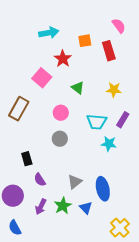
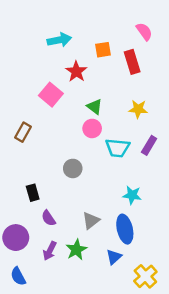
brown rectangle: (19, 109) -> (23, 132), size x0.7
pink circle: (61, 113) -> (92, 128), moved
cyan star: (109, 144) -> (132, 195), moved
blue triangle: (86, 208) -> (114, 257), moved, turned 32

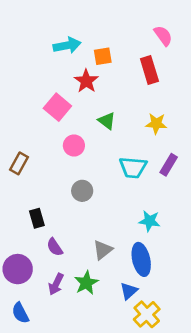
orange square: (103, 50) -> (103, 56), moved
pink circle: (92, 128) -> (74, 146), moved
brown rectangle: (23, 132) -> (19, 163), moved
yellow cross: (145, 276) -> (147, 314), moved

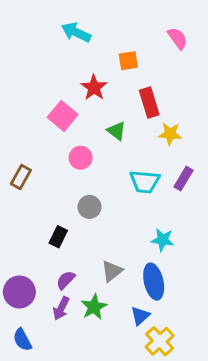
cyan arrow: (67, 45) -> (76, 32), moved, turned -144
orange square: (103, 56) -> (128, 61), moved
red rectangle: (149, 70) -> (149, 102), moved
black rectangle: (37, 218) -> (58, 237), moved, turned 42
purple semicircle: (55, 247) -> (66, 280), moved, turned 78

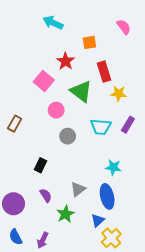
green triangle: (116, 131) -> (81, 91), size x1.6
gray circle: (89, 207) -> (68, 136), moved
purple semicircle: (66, 280) -> (46, 195), turned 104
purple arrow: (61, 308) -> (43, 240), moved

